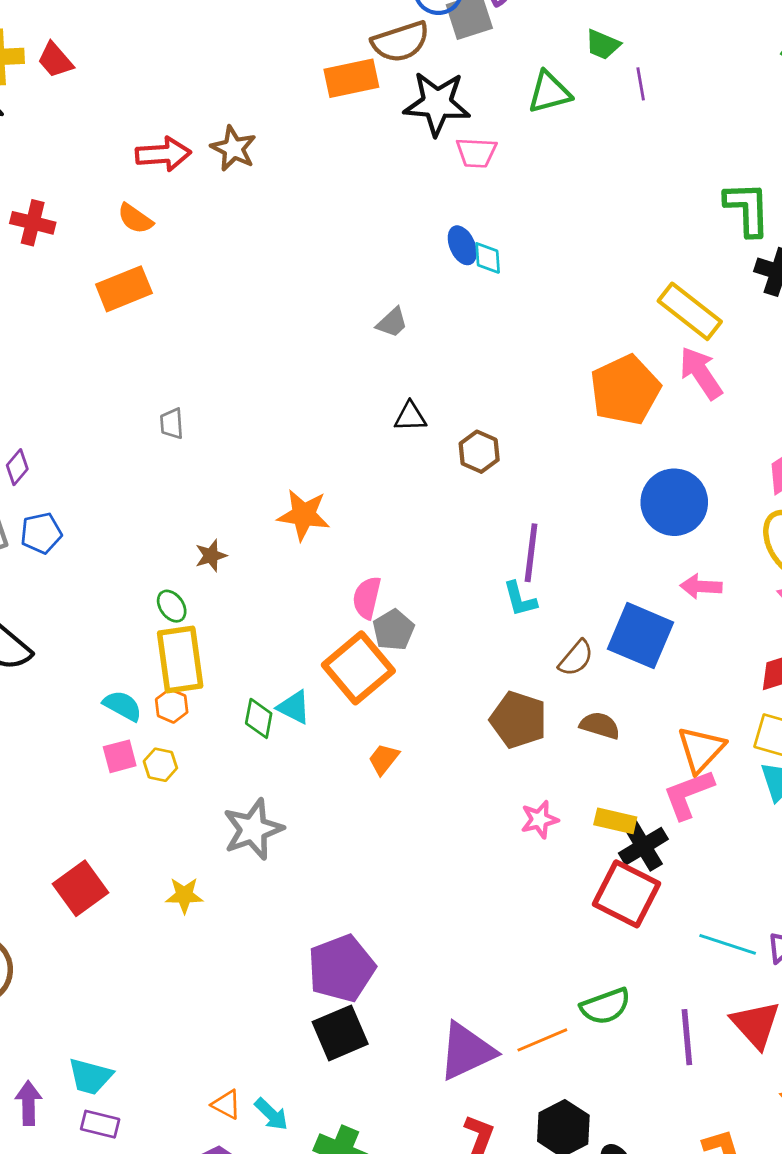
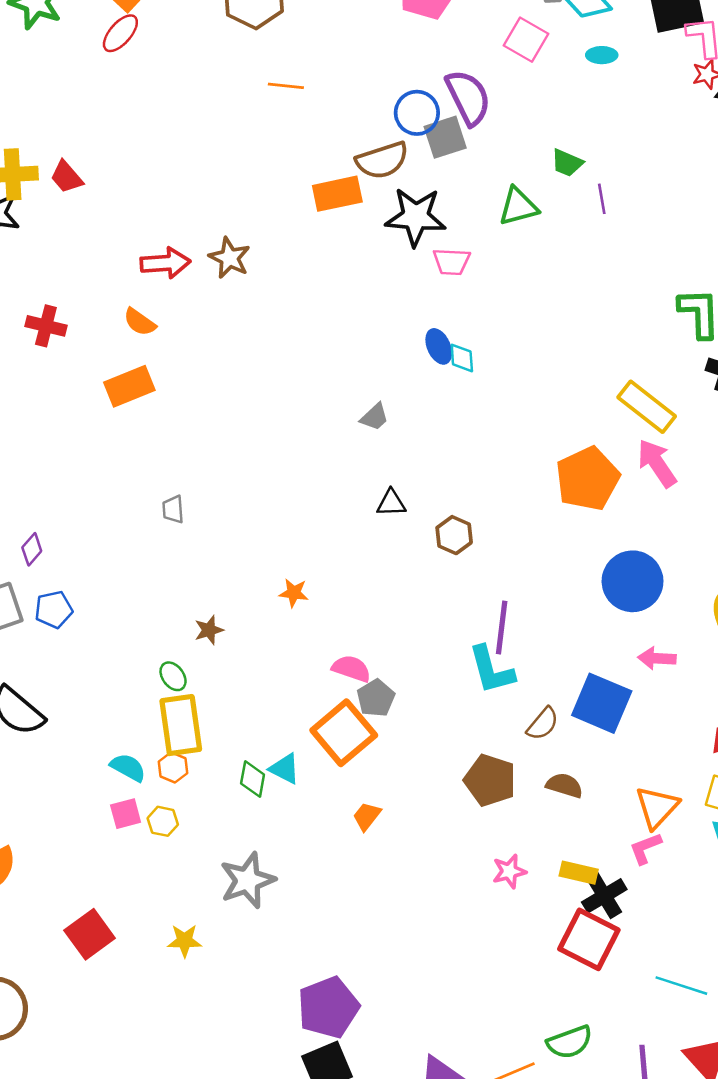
orange star: (304, 515) -> (294, 593), size x0.6
pink semicircle: (367, 598) -> (351, 669), turned 96
cyan L-shape: (520, 599) -> (491, 670), size x1.5
pink L-shape: (688, 794) -> (645, 848), size x0.7

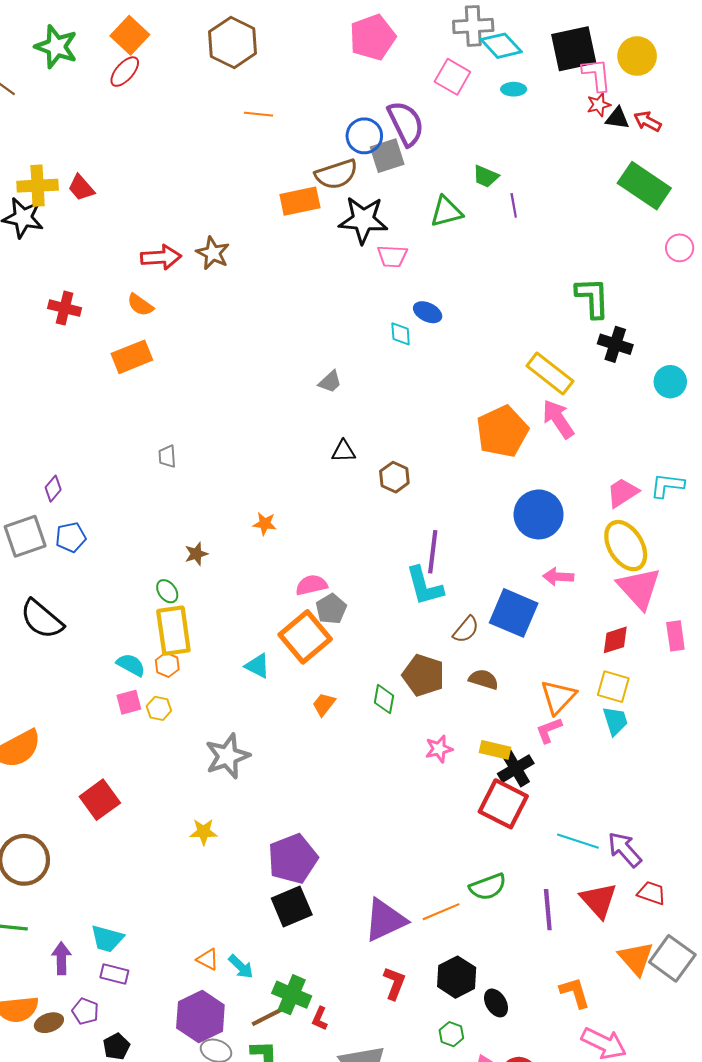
blue ellipse: (439, 346) -> (428, 312), moved, turned -40
pink semicircle: (351, 669) -> (311, 585), turned -32
green diamond: (253, 779) -> (384, 699), moved
yellow star: (185, 941) -> (204, 832), moved

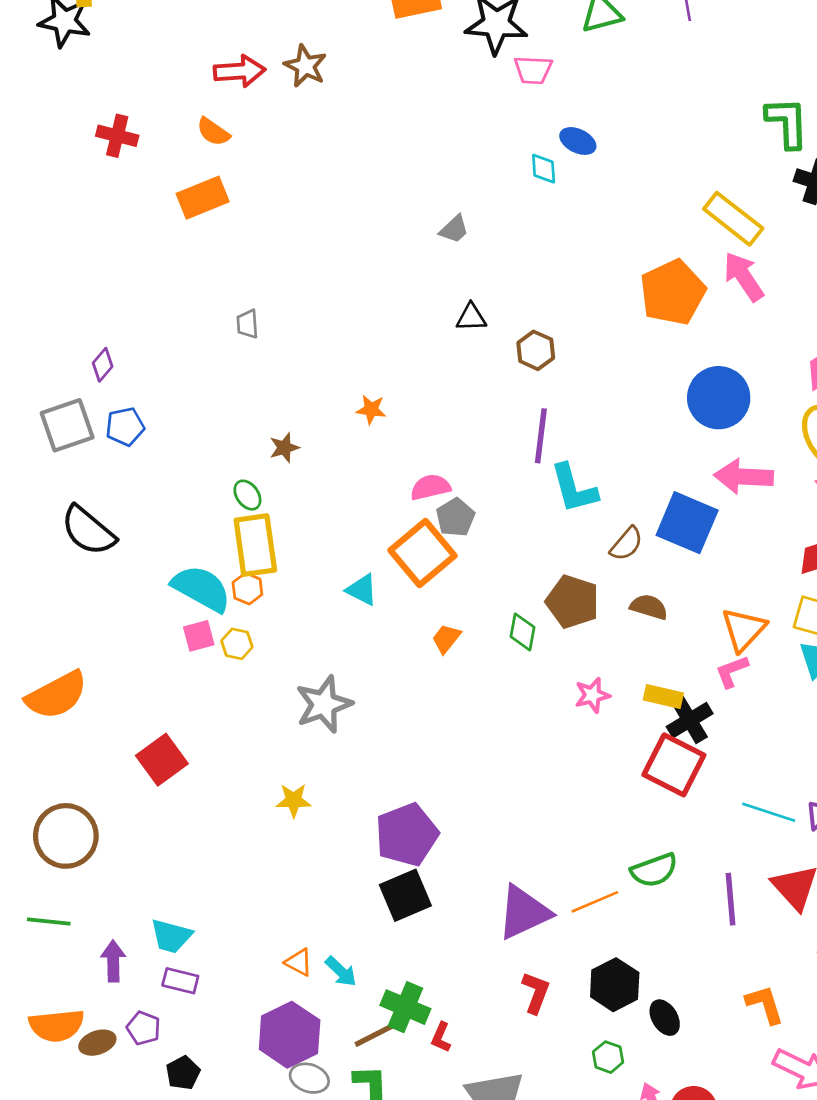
purple line: (433, 552) -> (541, 436), moved
pink arrow: (558, 577) -> (744, 477), size x1.5
cyan semicircle: (131, 665) -> (201, 589), size x1.6

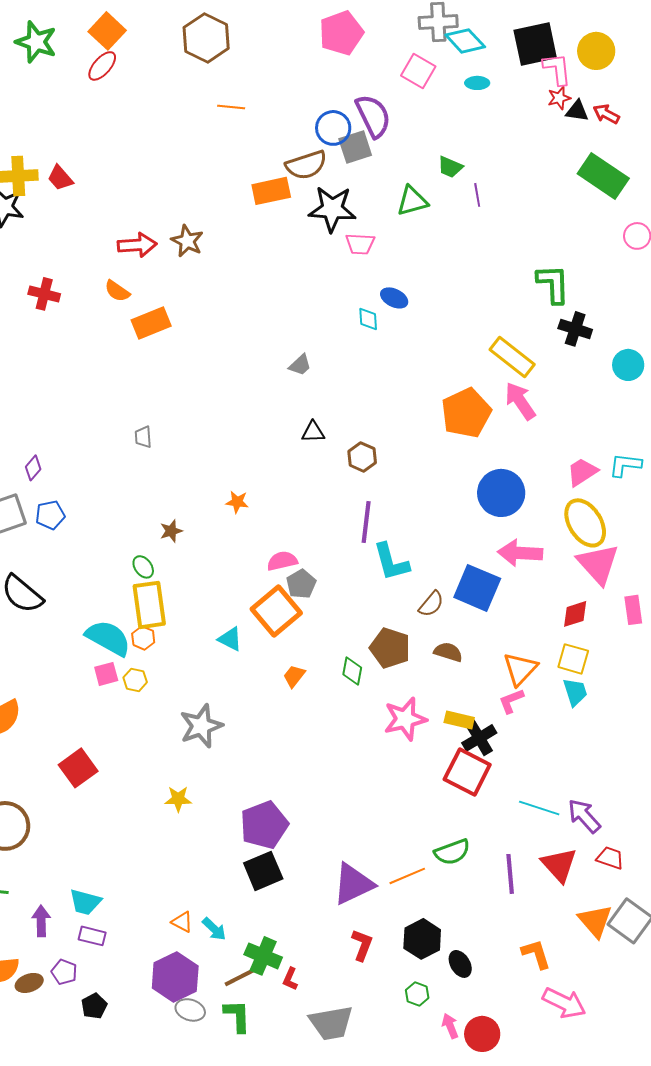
orange rectangle: (203, 198) -> (151, 323), moved
pink star: (592, 695) -> (405, 719), size x1.6

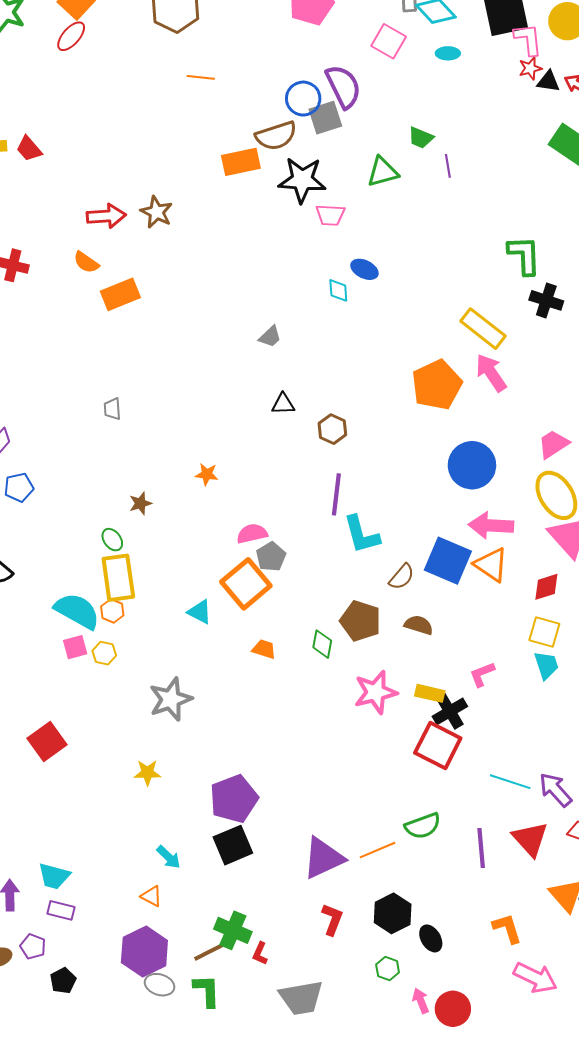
orange triangle: (520, 669) -> (491, 565), moved, turned -39
orange trapezoid: (294, 676) -> (264, 649), turned 70
cyan arrow: (214, 929) -> (169, 857), moved

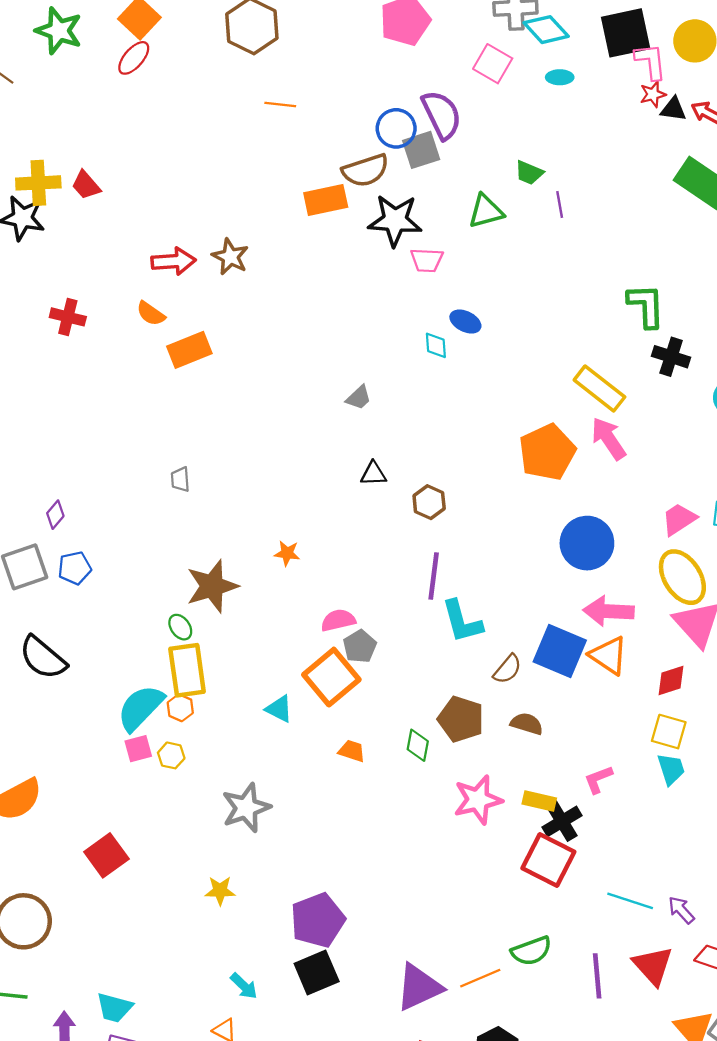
brown star: (140, 503) -> (212, 586), size x2.0
cyan semicircle: (77, 611) -> (141, 708), turned -75
purple arrow: (555, 790) -> (681, 910), size x0.7

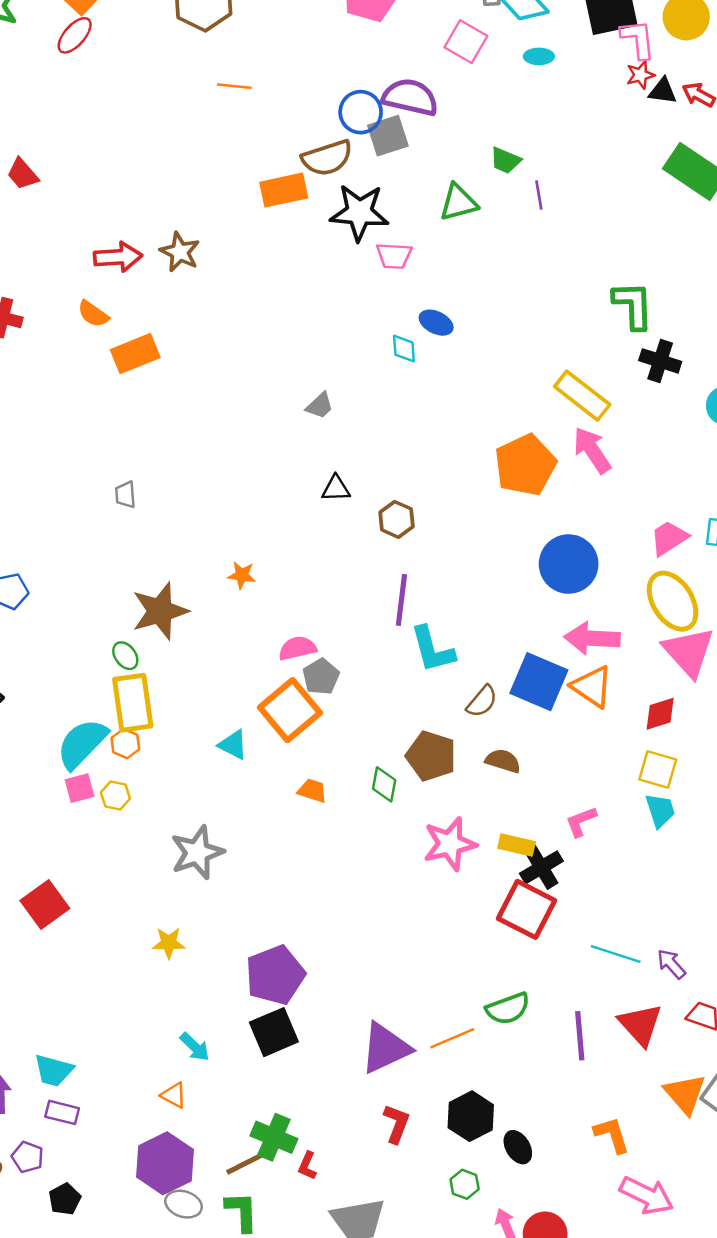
purple semicircle: (442, 115) -> (410, 97), turned -51

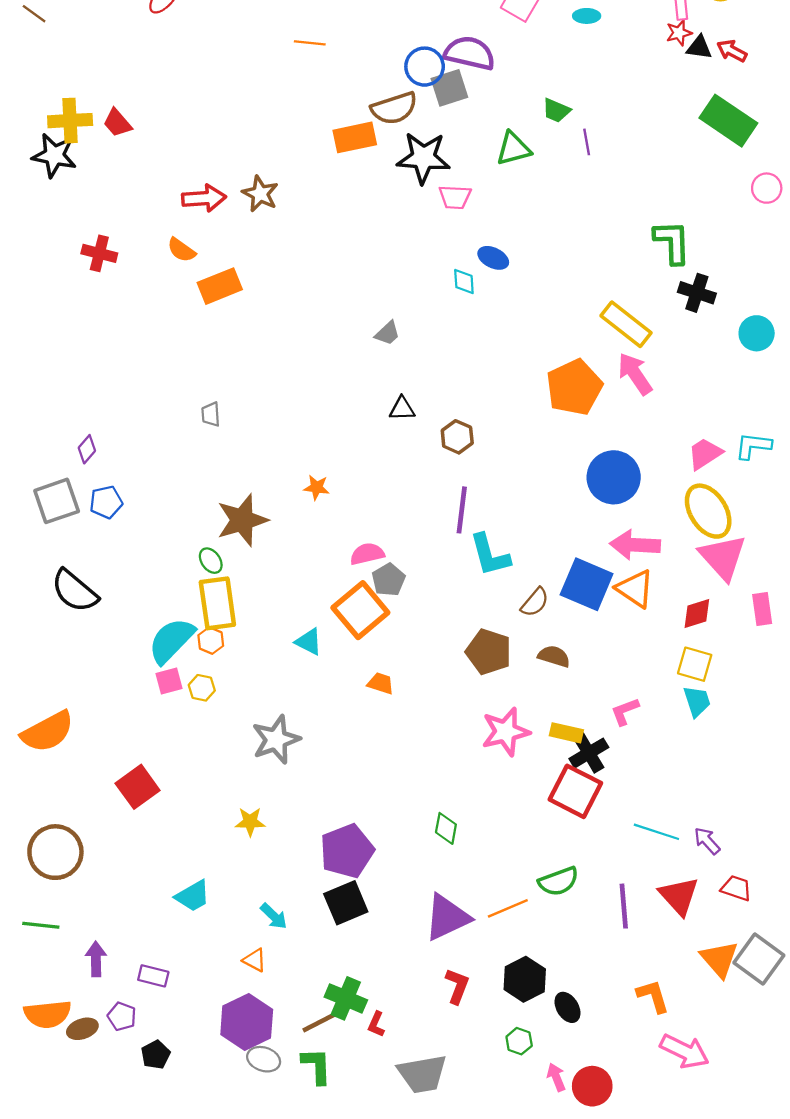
green diamond: (384, 784) -> (446, 828), moved
cyan trapezoid: (54, 1070) -> (193, 896), moved, turned -45

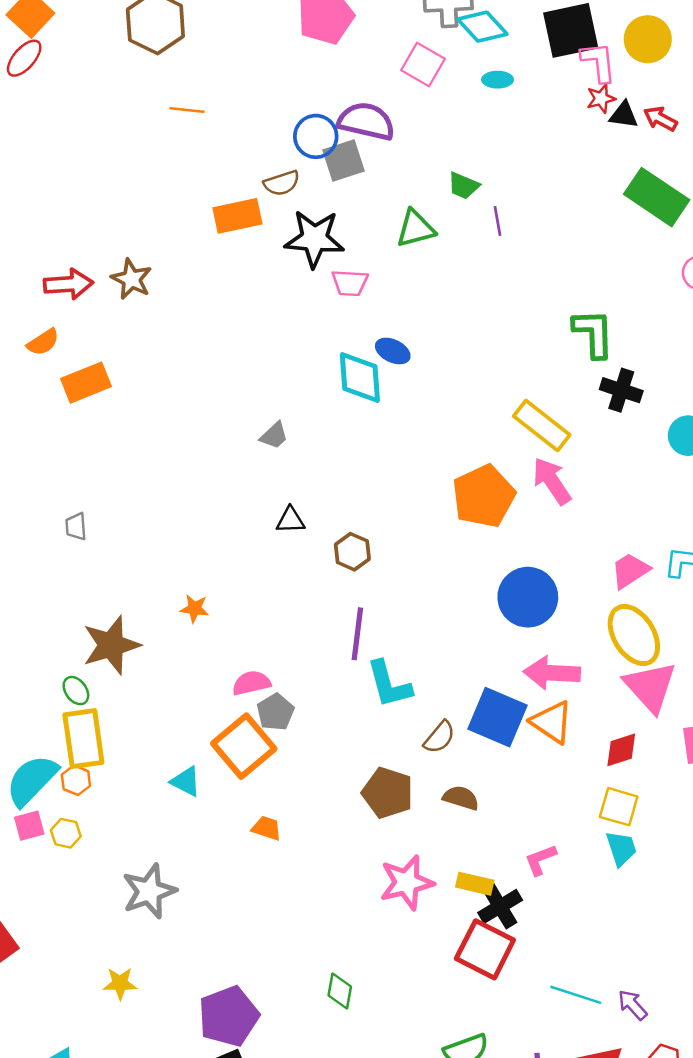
brown semicircle: (394, 108) -> (282, 183), size x0.7
orange semicircle: (181, 250) -> (43, 342), turned -68
cyan diamond: (464, 282) -> (360, 378), size x1.8

